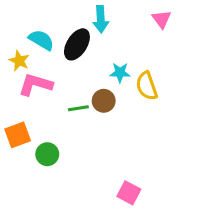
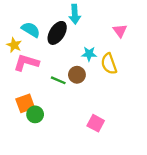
pink triangle: (162, 19) -> (120, 31), moved
green line: (78, 108) -> (58, 80), turned 32
orange square: (18, 135) -> (25, 103), moved
pink square: (129, 193) -> (96, 123), moved

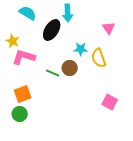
cyan semicircle: (31, 30) -> (28, 13), moved
green circle: (35, 114) -> (20, 114), moved
pink square: (96, 123) -> (110, 102), moved

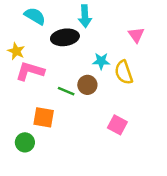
black ellipse: (52, 30) -> (65, 37), turned 50
orange square: (23, 94) -> (44, 117), moved, turned 30
pink square: (110, 102) -> (117, 125), moved

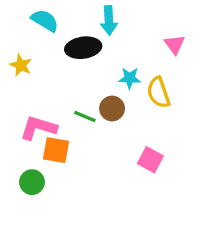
pink L-shape: (30, 71) -> (38, 128), moved

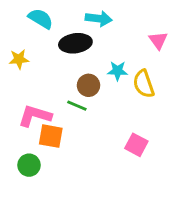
cyan arrow: (109, 20) -> (99, 19), turned -80
yellow star: (21, 65) -> (19, 59), turned -30
brown circle: (112, 108) -> (88, 85), moved

